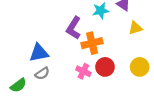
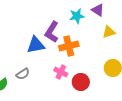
blue triangle: (39, 53) -> (36, 45), moved
red circle: (105, 67) -> (81, 82), moved

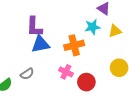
cyan star: (77, 16) -> (93, 27), moved
purple L-shape: (52, 32) -> (34, 27), moved, turned -30

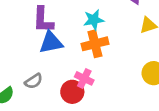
cyan star: (93, 27) -> (94, 20), moved
red circle: (86, 82) -> (72, 92), moved

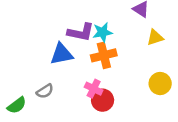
purple L-shape: (43, 20) -> (81, 32), moved, turned -80
red circle: (72, 92) -> (103, 100), moved

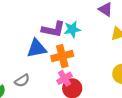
orange cross: (104, 55) -> (62, 56), moved
pink cross: (94, 89) -> (64, 78), turned 32

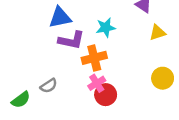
purple L-shape: (53, 29) -> (71, 40), moved
blue triangle: (37, 48) -> (60, 17), moved

